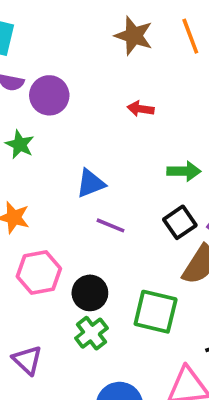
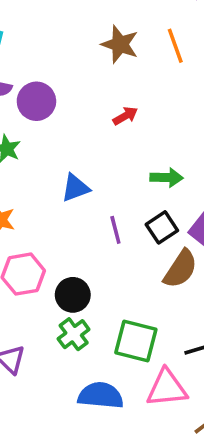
red arrow: (141, 109) -> (125, 116), turned 140
purple line: (110, 225) -> (115, 230), moved, turned 52
green square: (156, 312) -> (136, 341), moved

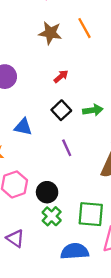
blue triangle: (75, 188) -> (23, 127), moved, turned 42
black square: (162, 227) -> (61, 110), moved

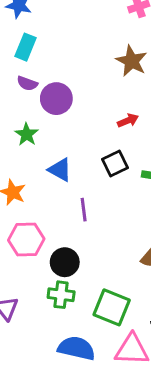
purple line: (67, 148) -> (84, 210), moved
green cross: (52, 216) -> (61, 295), turned 36

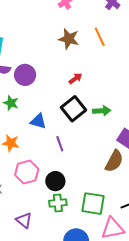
black square: (115, 164) -> (73, 109), size x1.4

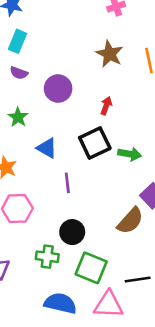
purple circle: (25, 75) -> (58, 89), moved
red arrow: (75, 78) -> (106, 106), turned -48
black circle: (55, 181) -> (72, 232), moved

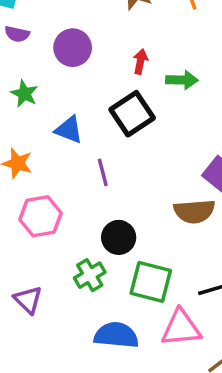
green arrow: (130, 154) -> (182, 80), moved
brown semicircle: (130, 221) -> (194, 211), turned 52
green cross: (47, 257) -> (90, 275), turned -30

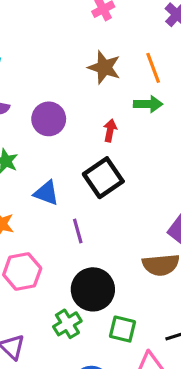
green arrow: (182, 80) -> (148, 104), moved
black circle: (119, 237) -> (93, 289), size x1.4
green square: (151, 282) -> (122, 329), size x0.7

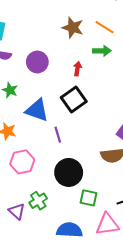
orange line: (153, 68) -> (105, 27), turned -36
blue triangle: (46, 193) -> (37, 110), size x1.4
green cross: (67, 324) -> (38, 201), moved

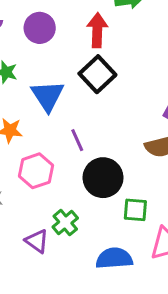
red arrow: (77, 69) -> (97, 30), size x1.6
blue triangle: (37, 110) -> (48, 96), turned 45
purple line: (58, 135) -> (77, 140), moved

